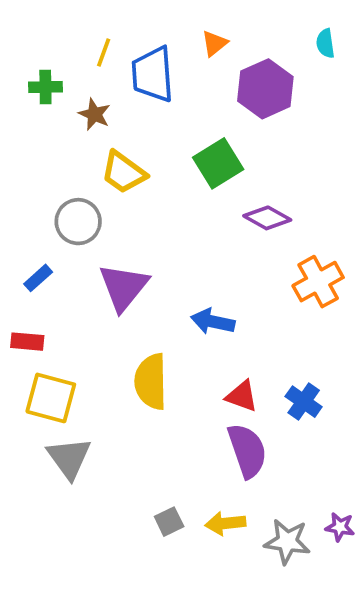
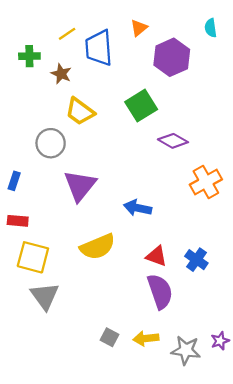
yellow line: (104, 52) -> (67, 34), turned 36
blue rectangle: (38, 278) -> (14, 181), moved, turned -30
yellow semicircle: (151, 382) -> (98, 247), turned -112
gray square: (169, 522) -> (109, 337), turned -36
purple star: (340, 527) -> (220, 341), turned -30

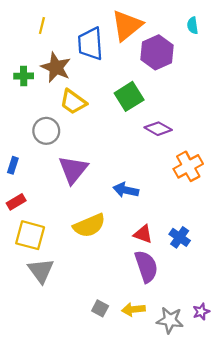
orange triangle: (139, 28) -> (127, 25), size x2.0
yellow line: (67, 34) -> (42, 25), moved, turned -42
green cross: (29, 56) -> (24, 76), moved
brown star: (61, 74) -> (56, 67), size x1.6
red rectangle: (18, 221) -> (16, 202), turned -36

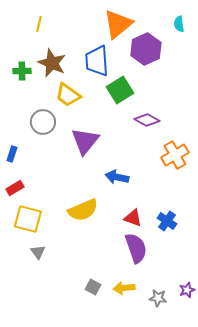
blue trapezoid: (90, 44) -> (97, 61), moved
purple triangle: (73, 170) -> (85, 141), moved
gray triangle: (41, 271) -> (38, 252), size x0.6
gray star: (170, 320) -> (158, 298), size x0.7

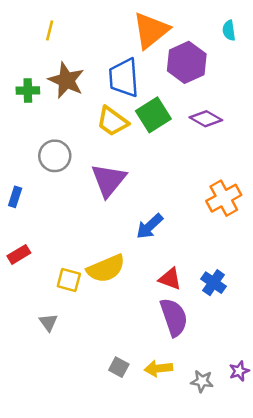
yellow trapezoid: (68, 95) -> (112, 121), moved
purple diamond: (147, 120) -> (206, 119), moved
blue arrow: (117, 177) -> (150, 226), turned -55
red rectangle: (15, 188) -> (19, 254), moved
yellow square: (28, 219) -> (69, 280), moved, size x0.7

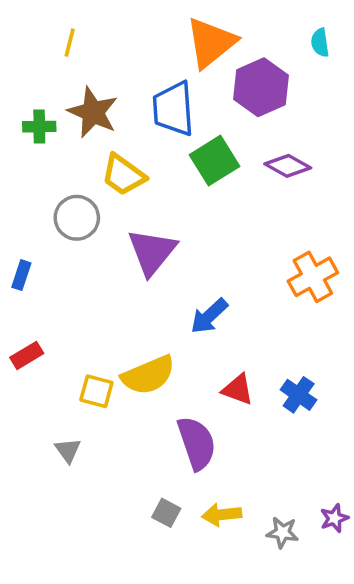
yellow trapezoid: (112, 121) -> (123, 175), moved
purple semicircle: (174, 317) -> (197, 443), moved

